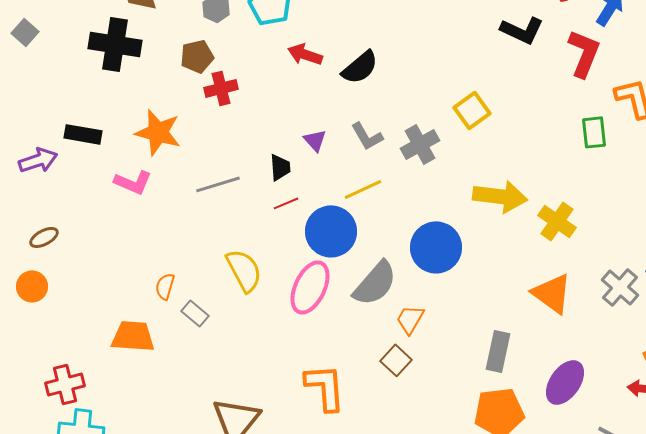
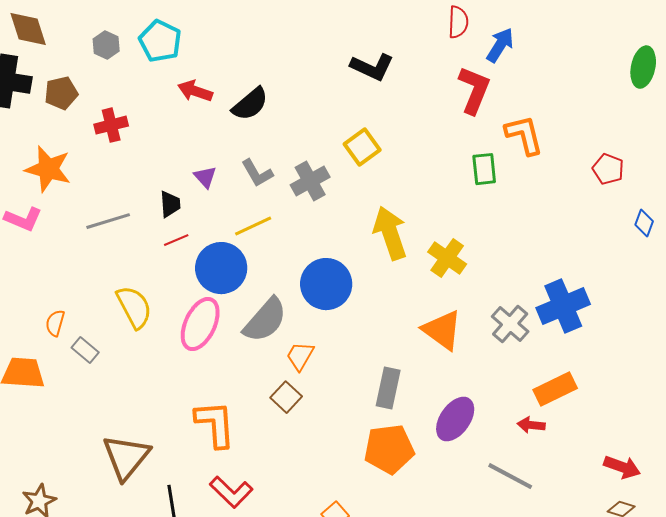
black L-shape: (522, 30) -> (372, 67), moved
brown pentagon: (197, 56) -> (61, 93), moved
yellow arrow: (500, 196) -> (390, 233), turned -116

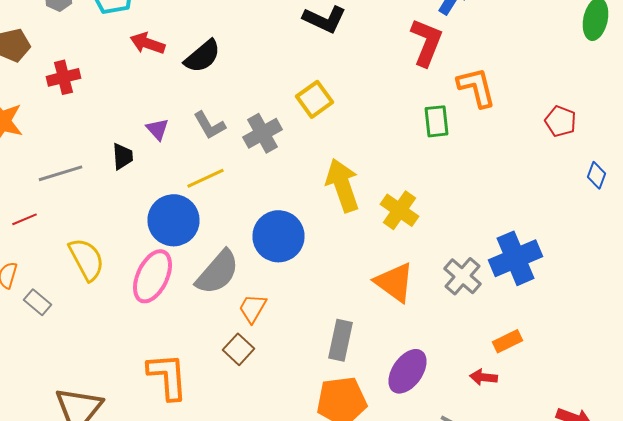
red line: (176, 240) -> (24, 219), moved
orange rectangle: (555, 389) -> (508, 341), size x0.7

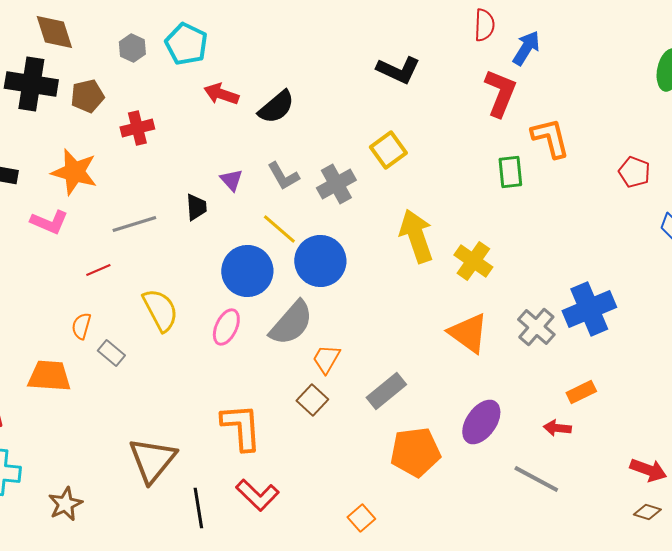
yellow line: (206, 178) -> (279, 229), turned 66
blue circle: (278, 236) -> (320, 261), moved
pink ellipse: (152, 276) -> (226, 327), size x0.7
gray rectangle: (340, 340) -> (386, 391), moved, turned 39

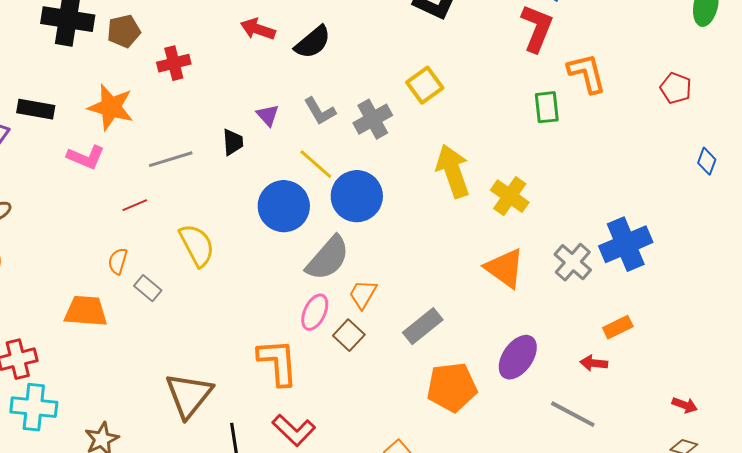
red pentagon: (634, 172) -> (676, 88), moved
pink ellipse: (226, 327) -> (315, 312), moved
red arrow: (648, 470) -> (685, 405), size x0.7

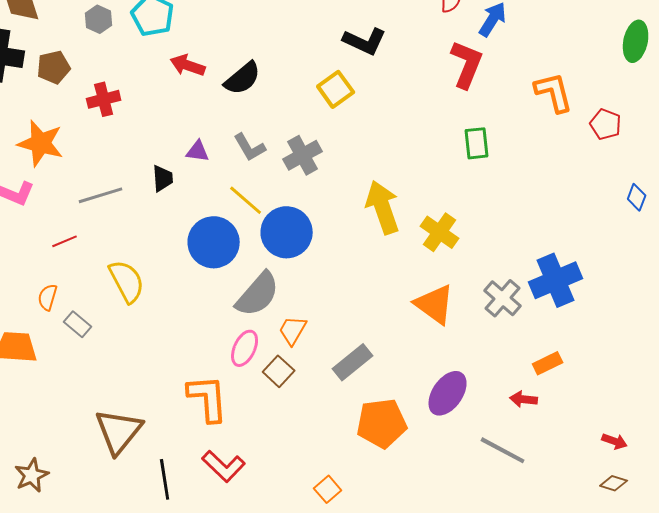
orange L-shape: (587, 73) -> (554, 92), moved
yellow square: (425, 85) -> (336, 89), moved
purple triangle: (268, 115) -> (198, 151), turned -40

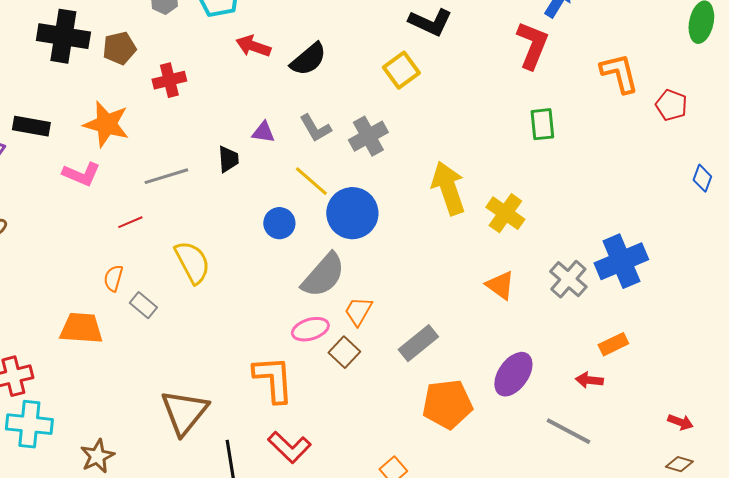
blue circle: (214, 242) -> (279, 223), size x0.6
orange triangle: (435, 304) -> (500, 285), size x0.7
pink ellipse: (245, 348) -> (310, 329), turned 48

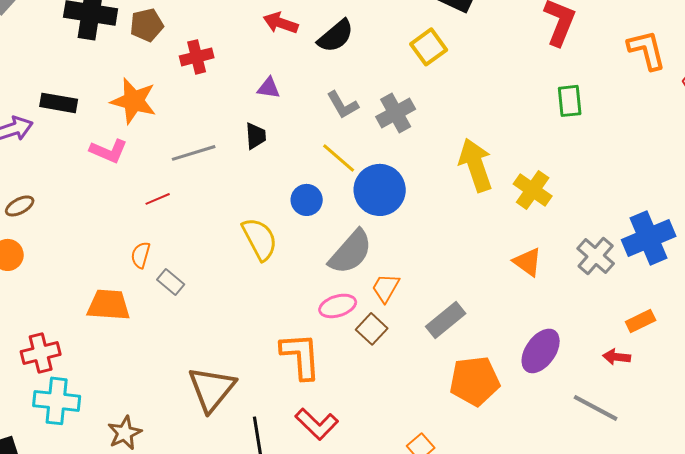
purple triangle: (263, 132) -> (269, 88), moved
yellow semicircle: (192, 262) -> (260, 239), moved

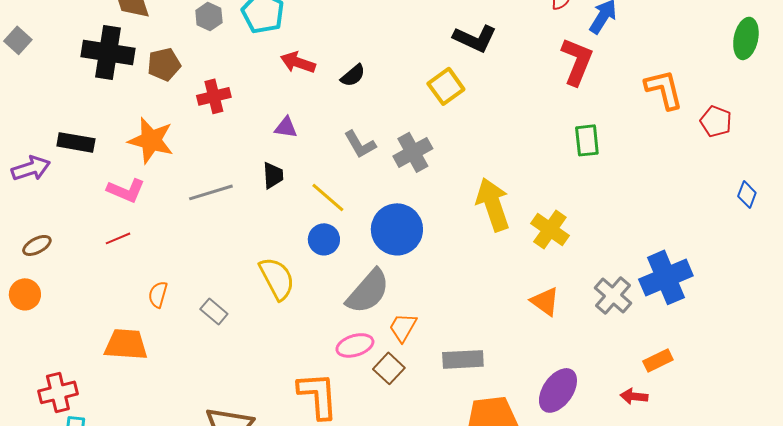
black semicircle: (336, 36) -> (353, 75), size x0.7
yellow line: (339, 158) -> (328, 197), moved
red line: (158, 199) -> (118, 238), moved
gray rectangle: (171, 282) -> (214, 311), moved
gray rectangle: (446, 320) -> (463, 359), turned 36

